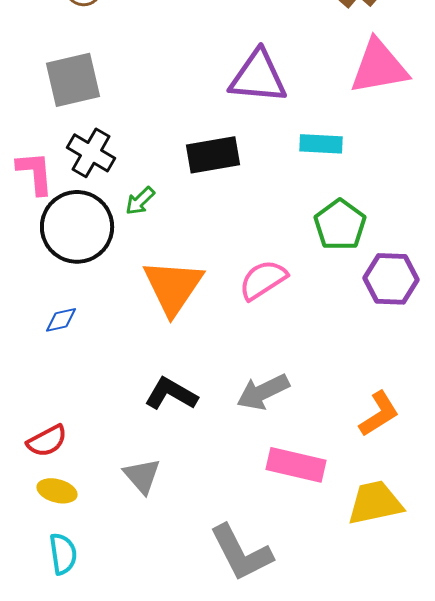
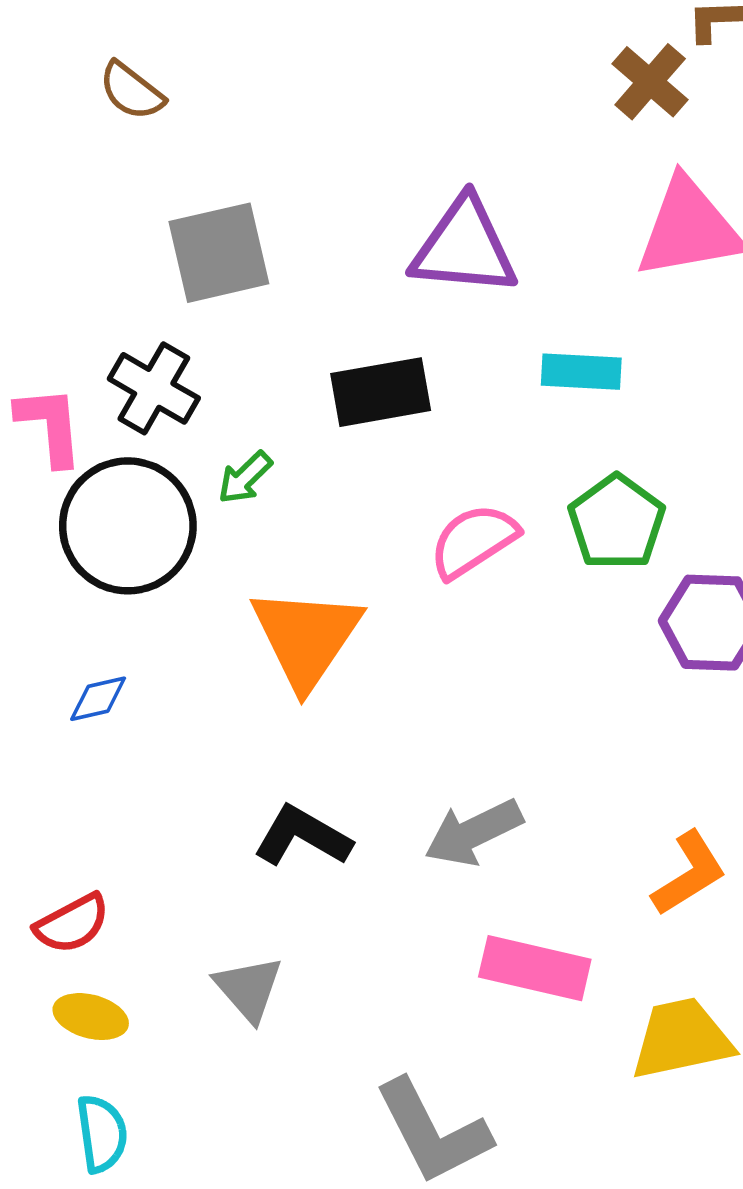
gray square: (73, 80) -> (219, 253), moved
pink semicircle: (263, 280) -> (473, 541), moved

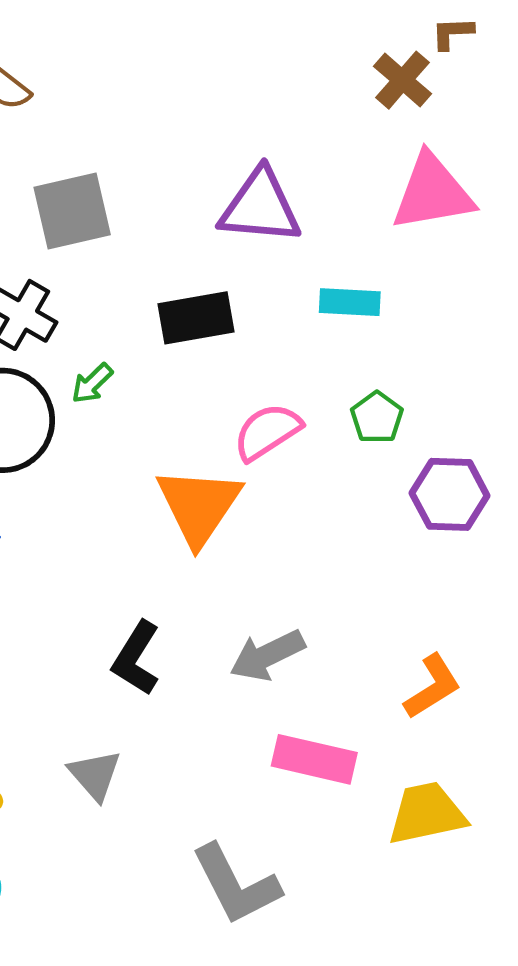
green pentagon: (617, 522) -> (377, 418), size x0.7
orange triangle: (306, 637) -> (199, 506), moved
black L-shape: (303, 836) -> (136, 658), turned -88

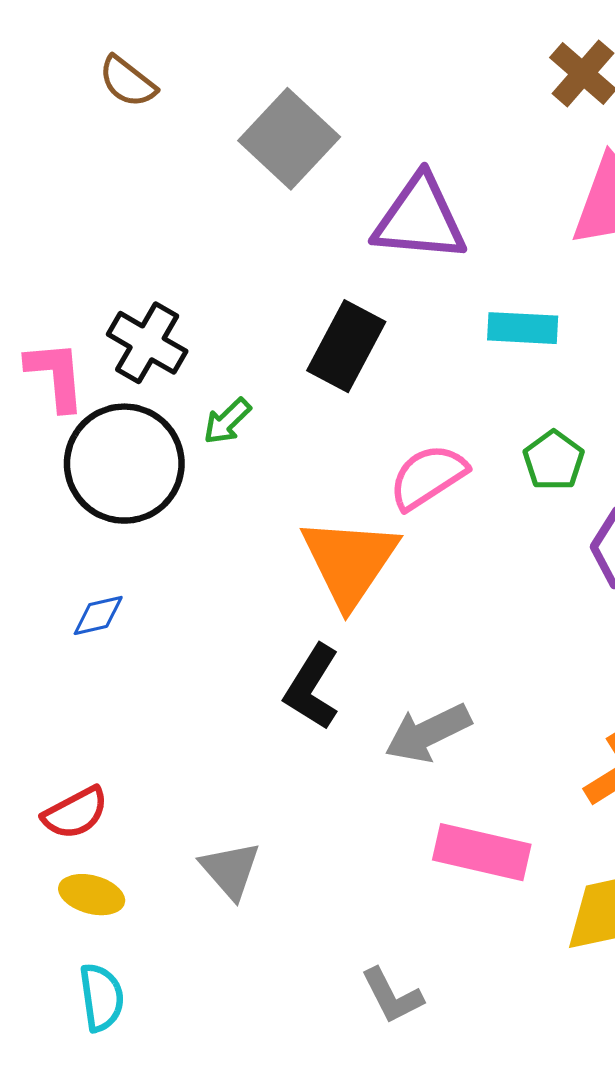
gray square: (72, 211) -> (289, 139), moved, turned -34
black rectangle: (196, 318) -> (346, 346), turned -52
black L-shape: (136, 658) -> (312, 687), moved
gray L-shape: (236, 885) -> (392, 996), size x0.6

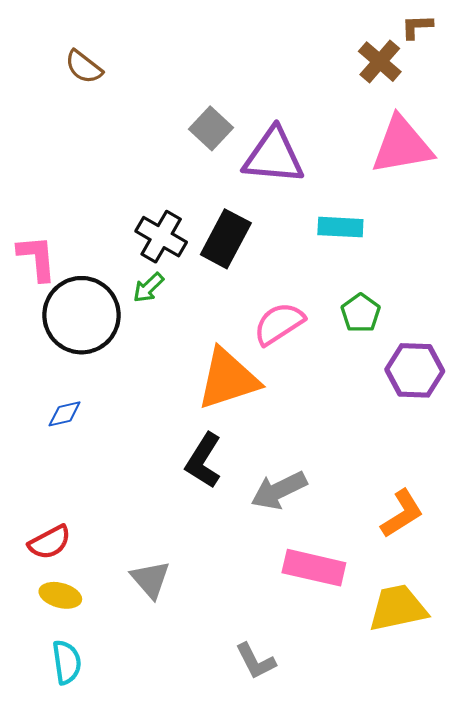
gray square: (289, 139) -> (211, 128), moved, size x0.7
black cross: (147, 343) -> (161, 237), moved
orange triangle: (350, 562) -> (228, 379), turned 38

